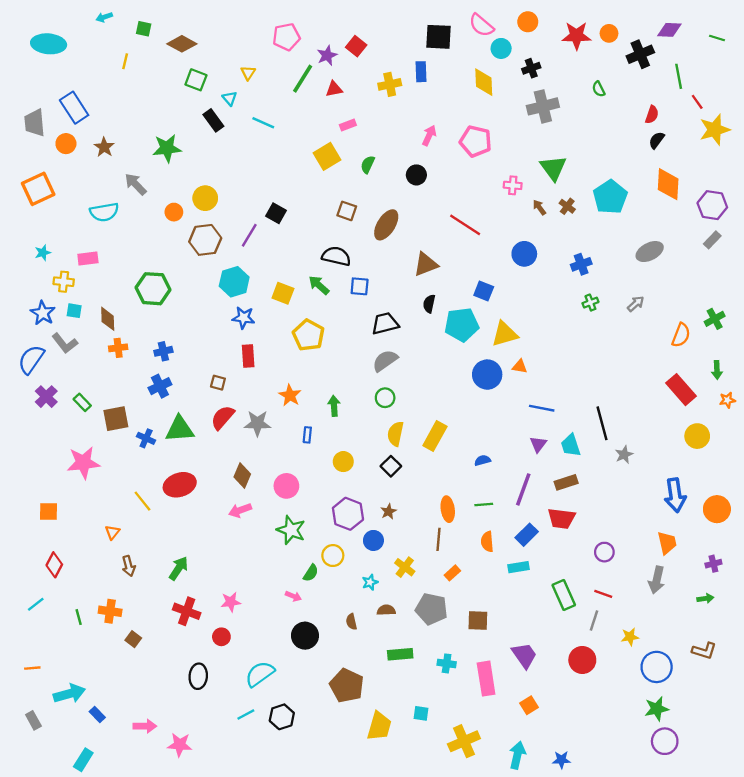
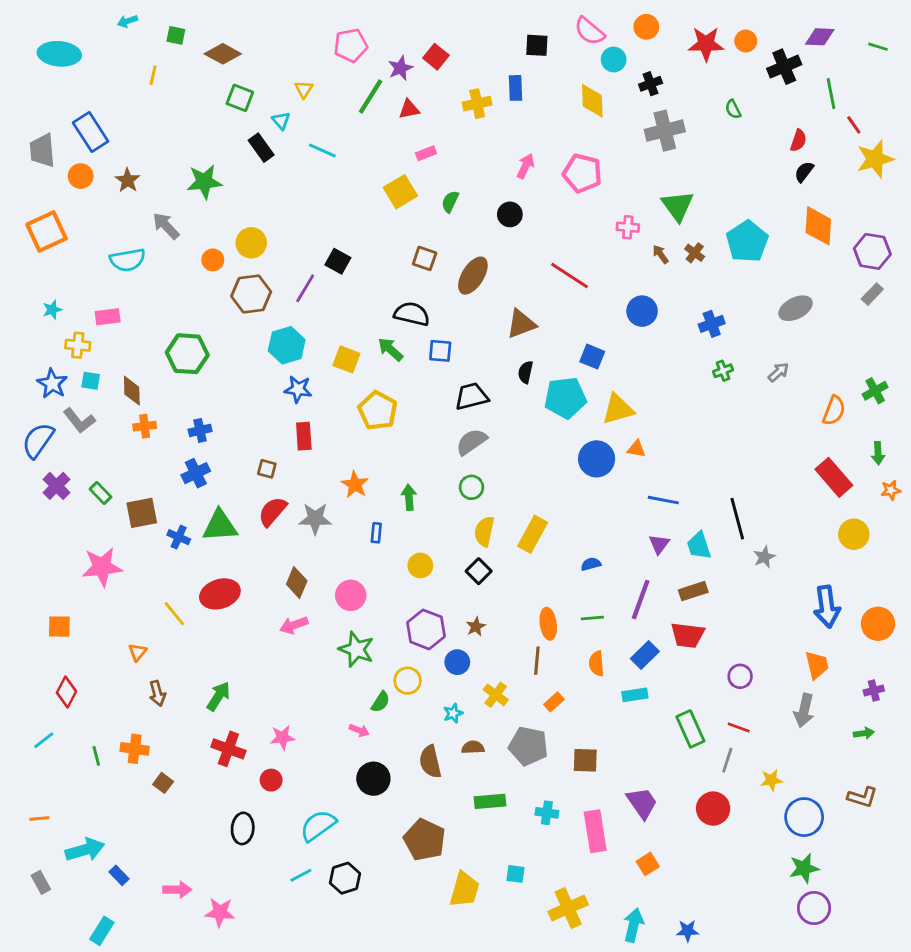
black square: (438, 37) -> (537, 45), size x0.7
brown semicircle: (351, 622) -> (430, 762), size x1.6

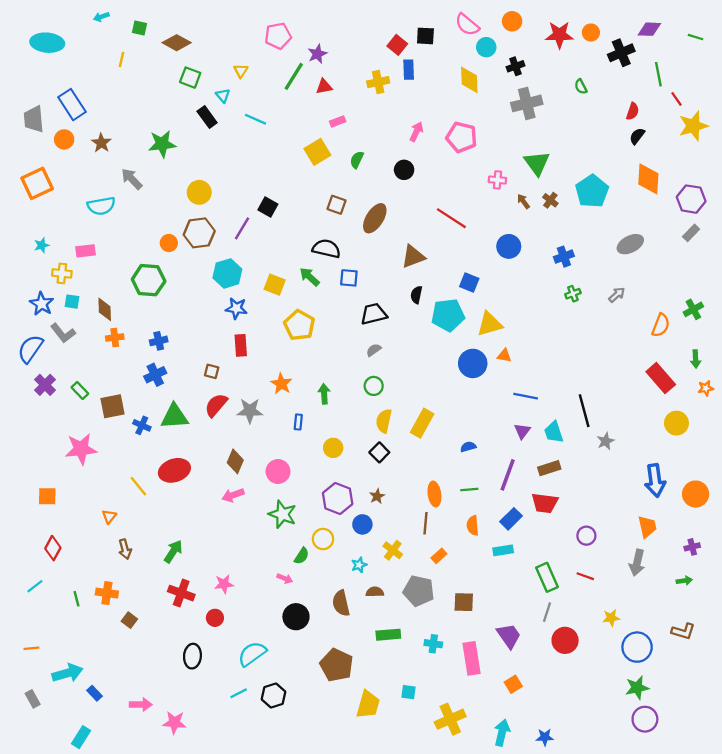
red square: (436, 57) -> (397, 45), moved
orange circle: (213, 260) -> (169, 243), moved
gray semicircle: (471, 442) -> (374, 350), size x0.6
gray line: (727, 760) -> (547, 612), moved

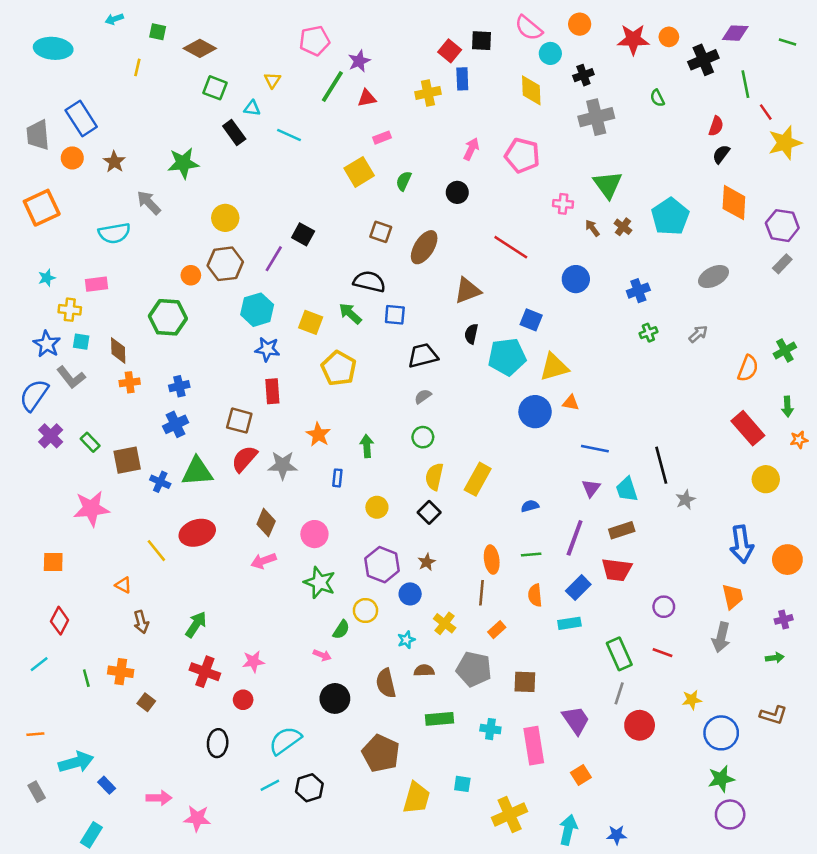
cyan triangle: (223, 96) -> (252, 108), turned -42
brown square: (212, 371) -> (239, 421), size x1.5
orange triangle: (109, 517) -> (123, 585), turned -42

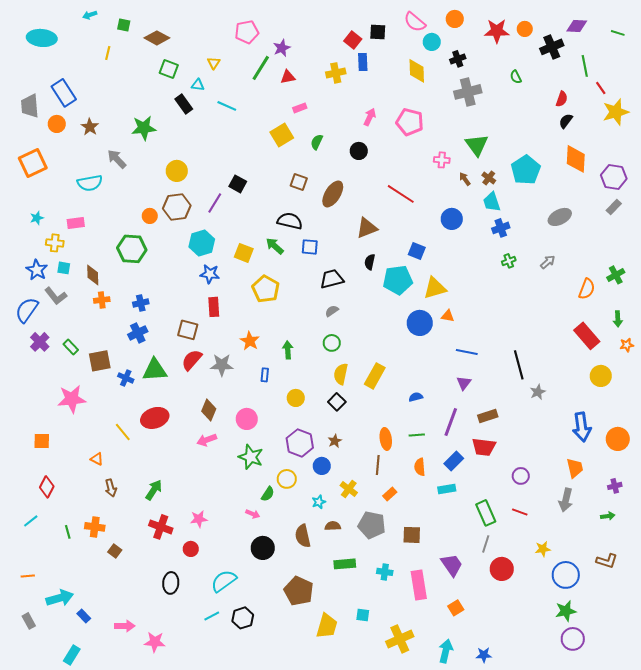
cyan trapezoid: (627, 489) -> (492, 202), moved

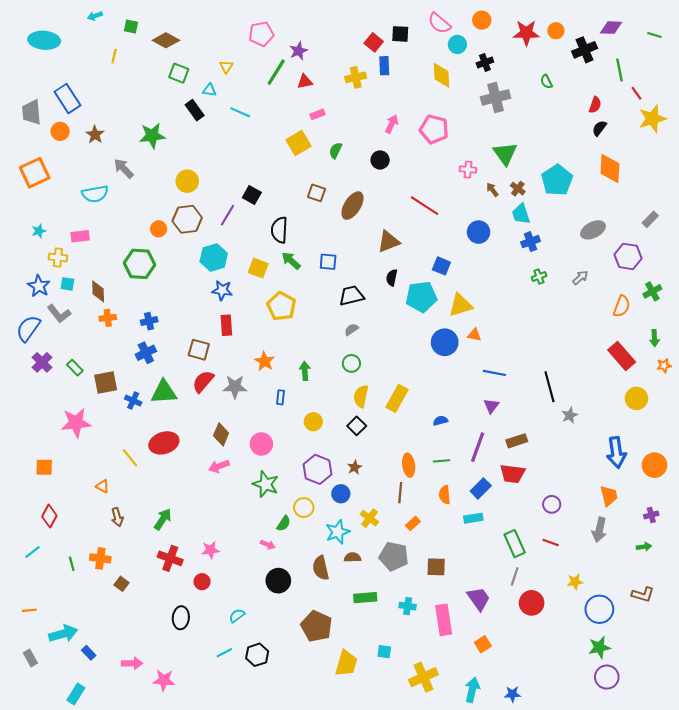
purple hexagon: (614, 177) -> (628, 256), moved
black semicircle: (290, 221) -> (279, 230), moved, turned -100
cyan star: (319, 502) -> (338, 532), size x1.6
cyan semicircle: (224, 581) -> (237, 616), size x0.6

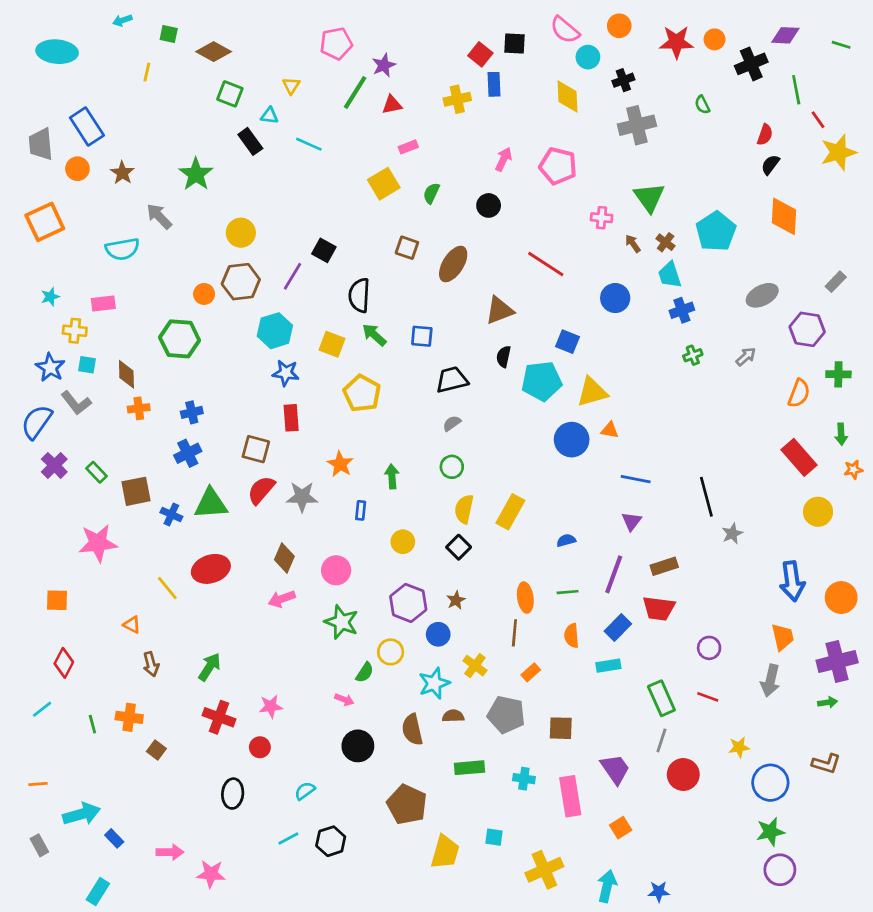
green star: (152, 136) -> (196, 174), turned -30
green cross: (652, 291) -> (838, 374), turned 30
purple cross: (651, 515) -> (837, 662), size x2.0

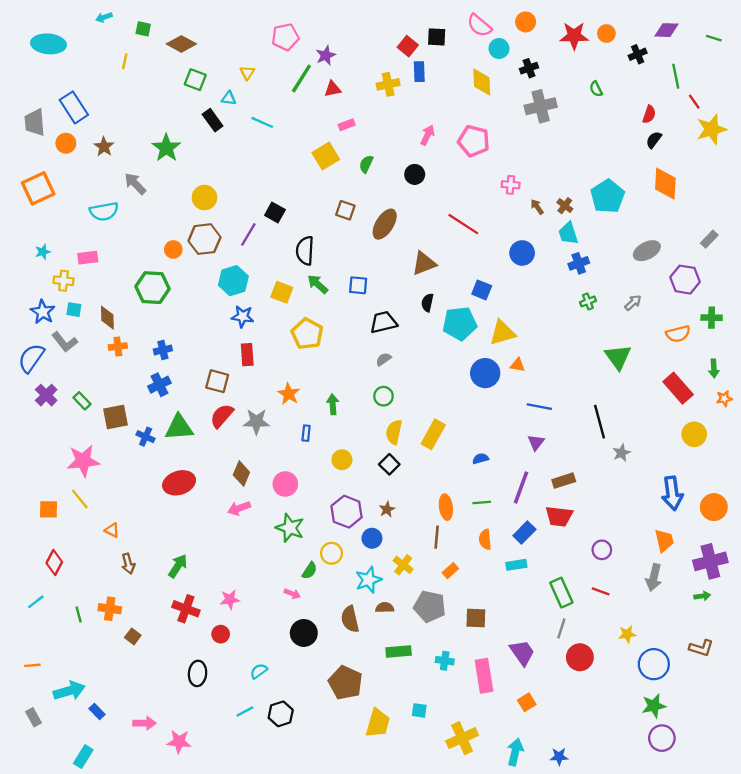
black cross: (751, 64) -> (638, 54), size x0.7
green triangle: (649, 197) -> (618, 357), moved
orange semicircle: (799, 393) -> (678, 334), turned 55
yellow line: (167, 588) -> (80, 499), moved

